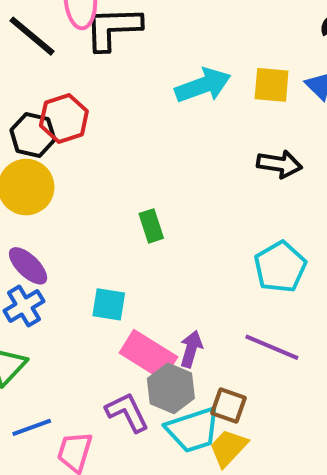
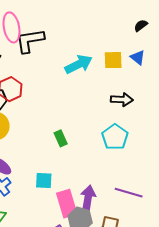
cyan pentagon: (280, 267) -> (115, 137), moved
purple arrow: (191, 349) -> (88, 198), size x1.4
pink rectangle: (148, 355) -> (67, 204), turned 48

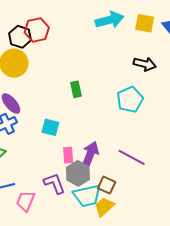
pink rectangle: (67, 204) -> (68, 155), size x0.6

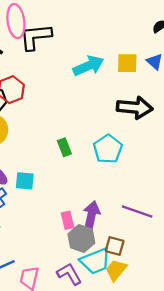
black arrow: (145, 64) -> (135, 108), size x1.4
cyan pentagon: (130, 100) -> (108, 149), moved
cyan square: (50, 127) -> (25, 181), moved
purple L-shape: (54, 183) -> (69, 274), moved

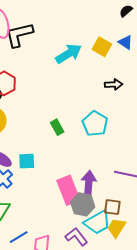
yellow square: (127, 63) -> (102, 47), turned 36
black arrow: (135, 108) -> (114, 85), size x0.6
pink rectangle: (67, 220) -> (68, 190), size x1.8

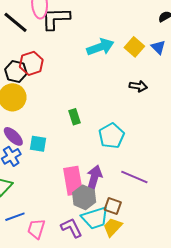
cyan pentagon: (95, 124) -> (112, 136), moved

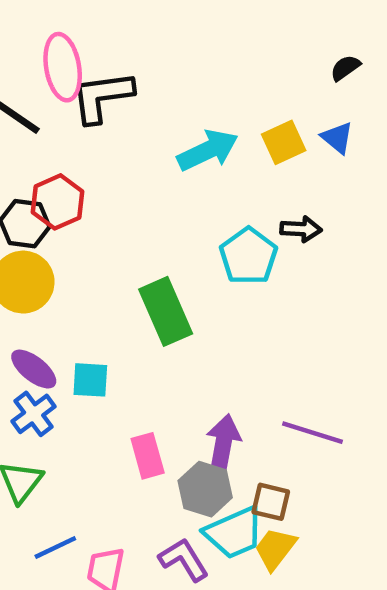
yellow square: (134, 47) -> (284, 142), turned 30
green rectangle: (74, 117) -> (166, 311), size x1.8
cyan pentagon: (112, 136) -> (248, 256), moved
pink rectangle: (73, 181) -> (148, 456), moved, size x0.7

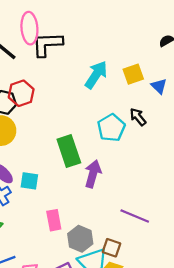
blue triangle: (337, 138) -> (159, 86), moved
cyan arrow: (208, 150) -> (96, 75), turned -36
black arrow: (301, 229) -> (138, 117), turned -138
purple arrow: (223, 443) -> (93, 174), moved

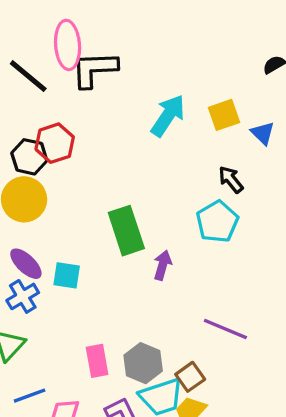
cyan pentagon: (111, 128) -> (217, 222), moved
purple arrow: (93, 174) -> (163, 265), size x0.7
pink rectangle: (54, 220) -> (97, 361), moved
brown square: (111, 248) -> (190, 377), turned 36

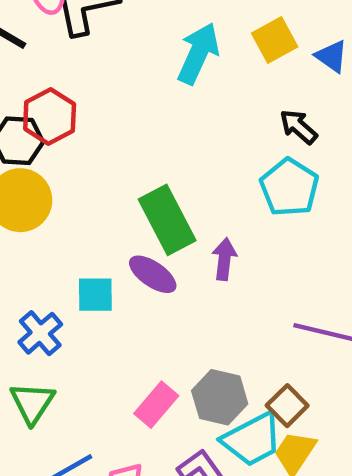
purple ellipse: (26, 264) -> (153, 274), moved
pink rectangle: (97, 361) -> (156, 405), turned 60

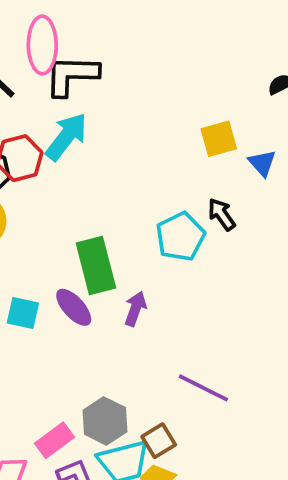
cyan arrow: (198, 53) -> (66, 137), moved
cyan pentagon: (289, 187) -> (180, 237), moved
pink rectangle: (156, 405) -> (54, 440), moved

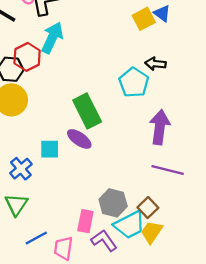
blue triangle: (262, 163) -> (162, 13), moved
black arrow: (222, 214) -> (155, 64), turned -36
purple arrow: (135, 309) -> (160, 127), moved, size x1.6
pink rectangle: (54, 440) -> (85, 221), turned -30

